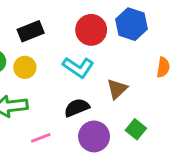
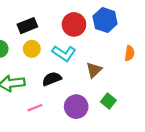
yellow circle: (25, 67) -> (32, 49), moved
black semicircle: (77, 108) -> (52, 79), moved

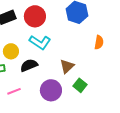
red circle: (74, 24) -> (35, 16), moved
yellow circle: (32, 49) -> (11, 51), moved
brown triangle: (94, 70) -> (67, 66), moved

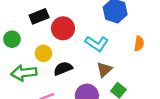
red circle: (35, 16) -> (63, 28), moved
cyan L-shape: (40, 42) -> (97, 44), moved

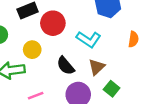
black semicircle: (63, 68) -> (66, 66), moved, turned -108

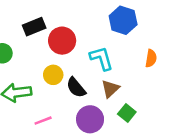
cyan L-shape: (89, 39) -> (101, 58), turned -140
yellow circle: (32, 50) -> (53, 75), moved

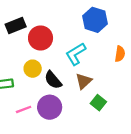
cyan L-shape: (101, 58) -> (76, 54), turned -105
purple circle: (90, 119) -> (50, 107), moved

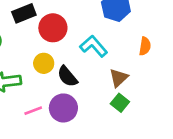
cyan L-shape: (76, 54) -> (94, 46), turned 80
brown triangle: (84, 81) -> (119, 78), moved

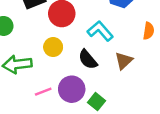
black semicircle: (67, 76) -> (88, 59), moved
green square: (120, 103) -> (96, 102), moved

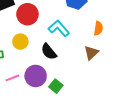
brown triangle: (124, 61) -> (91, 53), moved

